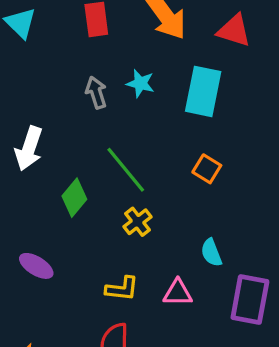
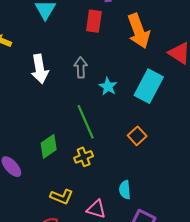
cyan star: (140, 83) -> (108, 86), moved
white arrow: (29, 148) -> (40, 69), moved, turned -44
green diamond: (74, 198) -> (49, 146), moved

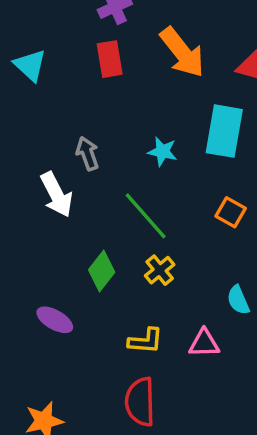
gray arrow: (81, 67) -> (87, 153), moved
white arrow: (40, 69) -> (57, 195), moved

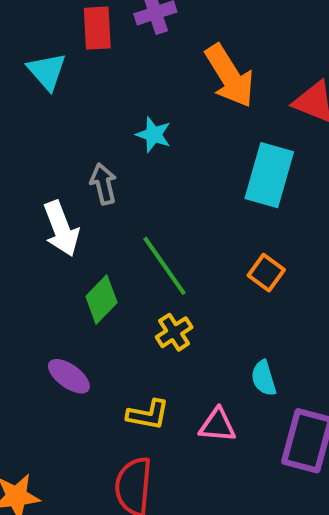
red rectangle: (110, 59) -> (97, 28), moved
cyan star: (162, 151) -> (154, 135), moved
green diamond: (102, 271) -> (101, 300), moved
purple ellipse: (55, 320) -> (69, 376), moved

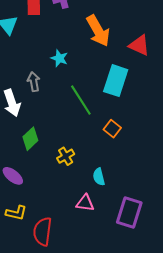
green line: (165, 266) -> (81, 100), moved
cyan semicircle: (264, 378) -> (99, 177), moved
yellow L-shape: (148, 415) -> (16, 213), moved

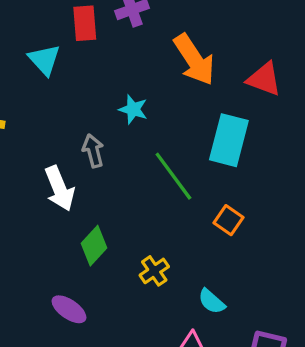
cyan semicircle: (99, 177) -> (212, 301), turned -30

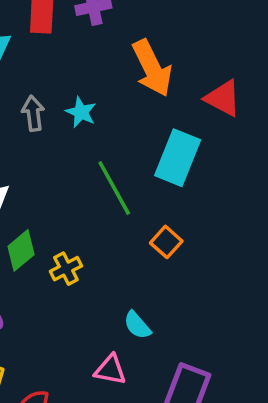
gray arrow: (93, 151) -> (33, 113), moved
yellow cross: (154, 271) -> (66, 269), moved

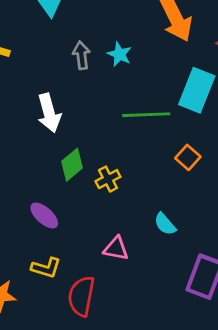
green line: (114, 188) -> (146, 115), turned -63
pink triangle: (110, 370) -> (116, 248), moved

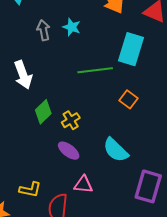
purple ellipse: (44, 216) -> (69, 151), moved
cyan semicircle: (165, 224) -> (116, 150), size x1.5
pink triangle: (116, 248) -> (83, 185), moved

